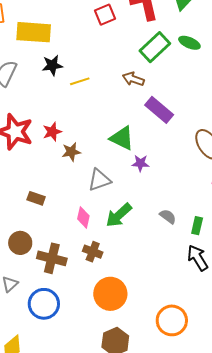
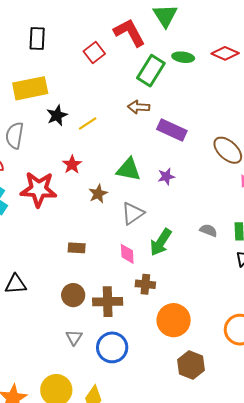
red star: (52, 132) -> (72, 165), moved
green triangle: (122, 138) -> (129, 169), moved
purple star: (140, 163) -> (166, 176), moved

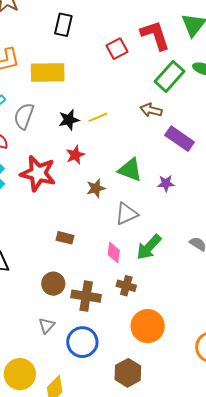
black star: (57, 115) -> (69, 120), moved
brown hexagon: (191, 365) -> (128, 373), moved

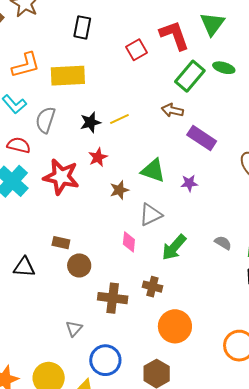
brown rectangle: (65, 238) -> (61, 243), moved
pink diamond: (114, 253) -> (129, 242), moved
brown circle: (53, 284) -> (79, 265), moved
blue circle: (82, 342) -> (105, 360), moved

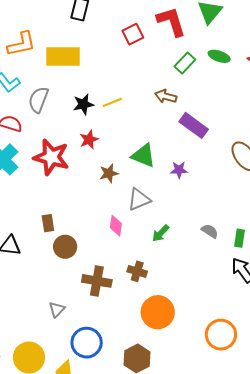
green rectangle: (190, 76) -> (185, 63), size x0.7
brown rectangle: (61, 243) -> (48, 223), turned 66
green arrow: (174, 247) -> (161, 233), size x0.7

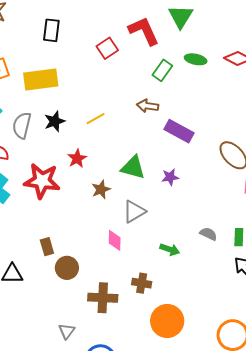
black star: (83, 104) -> (55, 121), moved
green arrow: (161, 233) -> (170, 249), moved, turned -108

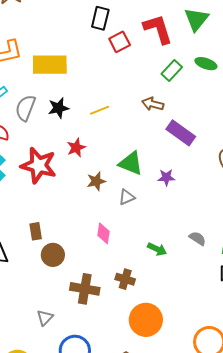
black rectangle: (51, 30) -> (100, 18), moved
gray triangle: (134, 212) -> (127, 197), moved, size x0.7

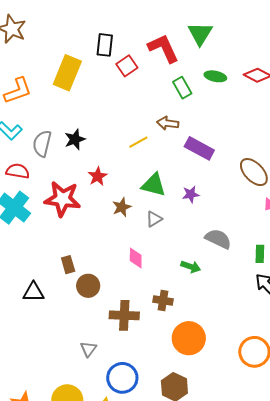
yellow rectangle: (50, 65) -> (67, 73), moved, turned -60
green rectangle: (172, 71) -> (182, 88), turned -65
yellow line: (99, 110) -> (138, 142), moved
gray semicircle: (197, 238) -> (218, 239), moved, size x1.5

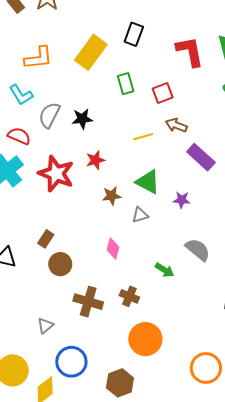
red square: (127, 66) -> (163, 93), moved
green rectangle: (182, 88) -> (126, 84), moved
brown rectangle: (68, 265) -> (46, 239), turned 36

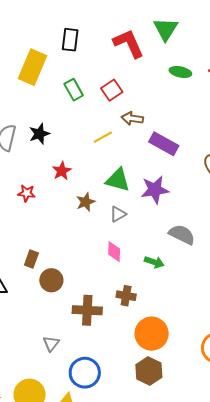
red star: (56, 174) -> (27, 193), size x0.5
purple star: (182, 200) -> (155, 190), size x1.6
pink diamond: (113, 249) -> (114, 252), moved
brown hexagon: (120, 383) -> (149, 371), moved

